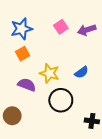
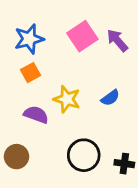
pink square: (61, 27) -> (82, 36), size x1.5
purple arrow: (87, 30) -> (117, 40), turned 66
black circle: (61, 100) -> (84, 155), moved

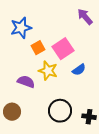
pink square: (82, 36) -> (63, 49), moved
purple arrow: (117, 40) -> (85, 17), moved
orange square: (30, 73) -> (38, 48), moved

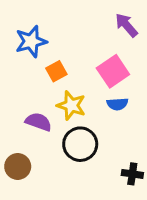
pink square: (63, 49) -> (113, 71), moved
blue semicircle: (79, 70) -> (117, 104), turned 32
black circle: (60, 111) -> (80, 144), moved

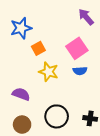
purple semicircle: (39, 122) -> (21, 94), moved
black circle: (80, 144) -> (57, 116), moved
brown circle: (18, 166) -> (22, 125), moved

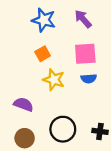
purple arrow: (86, 17) -> (83, 19), moved
blue star: (21, 28) -> (44, 20), moved, turned 30
pink square: (77, 48) -> (85, 54), turned 30

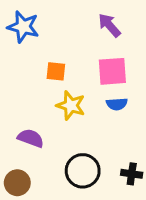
blue star: (44, 20) -> (23, 27), moved
orange square: (43, 54) -> (56, 71), turned 35
brown circle: (25, 138) -> (17, 183), moved

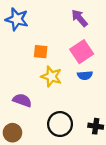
pink square: (112, 71) -> (82, 52), turned -30

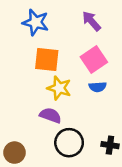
blue star: (17, 19) -> (36, 22), moved
orange square: (41, 52) -> (47, 60), size x1.5
purple semicircle: (22, 100) -> (50, 115), moved

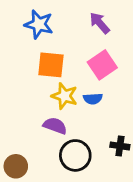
blue semicircle: (98, 87) -> (93, 99), moved
black cross: (110, 145) -> (120, 146), moved

